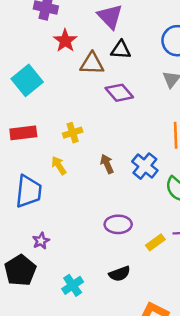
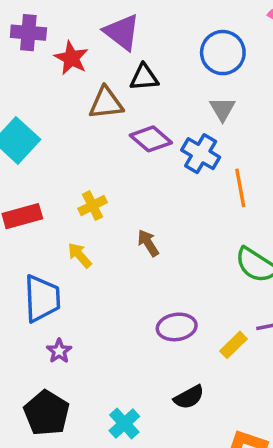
red star: (65, 41) -> (71, 58), moved
blue cross: (145, 166) -> (201, 154), moved
purple star: (41, 241) -> (59, 351), moved

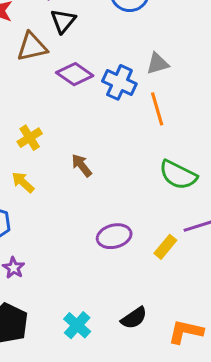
black triangle: (144, 77) -> (63, 21), turned -40
gray triangle: (222, 109) -> (158, 64), moved, turned 50
black semicircle: (189, 397) -> (134, 318), moved

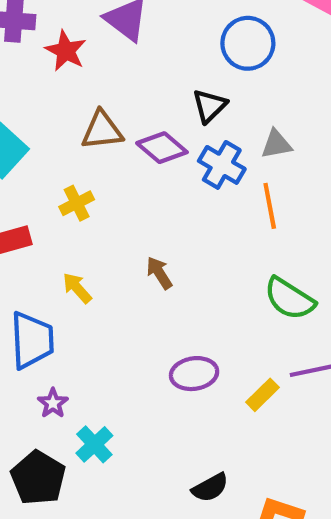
black triangle: (63, 21) -> (209, 106), moved
brown triangle: (32, 47) -> (102, 130), moved
yellow cross: (30, 138) -> (77, 203), moved
cyan cross: (77, 325) -> (94, 444), moved

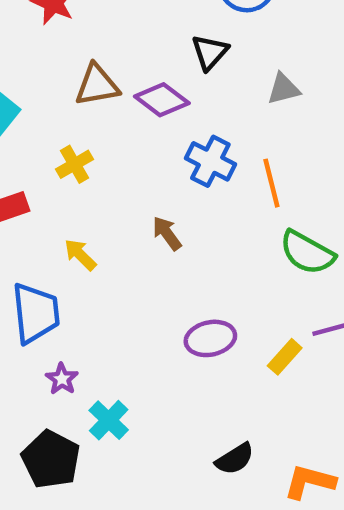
blue cross: (222, 165) -> (210, 161), moved
orange line: (270, 206) -> (271, 183), moved

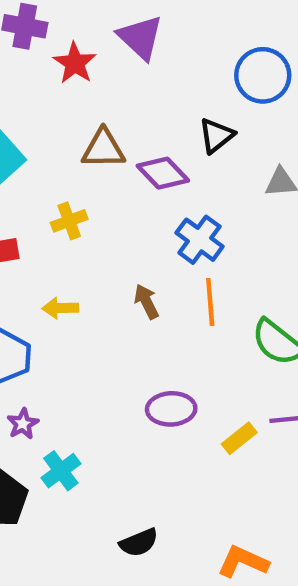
orange line: (271, 183) -> (210, 302), moved
yellow arrow: (80, 255) -> (60, 308), turned -56
black semicircle: (235, 459) -> (139, 543), moved

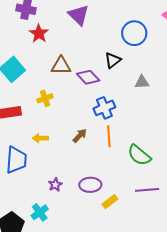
red star: (75, 63) -> (39, 34), moved
blue cross: (200, 240) -> (104, 108), turned 30
brown arrow: (146, 302) -> (80, 136), turned 70
purple star: (23, 424) -> (55, 185), moved
yellow rectangle: (239, 438) -> (110, 202), moved

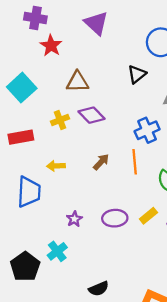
purple diamond: (88, 77) -> (91, 115), moved
blue cross: (104, 108) -> (147, 130), moved
yellow rectangle: (110, 202) -> (148, 216), moved

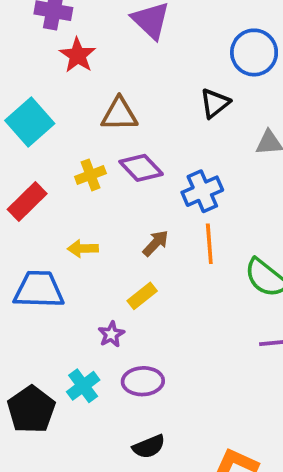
blue cross: (147, 130) -> (202, 191), moved
red rectangle: (21, 137) -> (27, 202), turned -35
blue trapezoid: (29, 192) -> (39, 290), turned -92
yellow rectangle: (148, 216) -> (142, 296), moved
purple ellipse: (115, 218) -> (143, 381), moved

